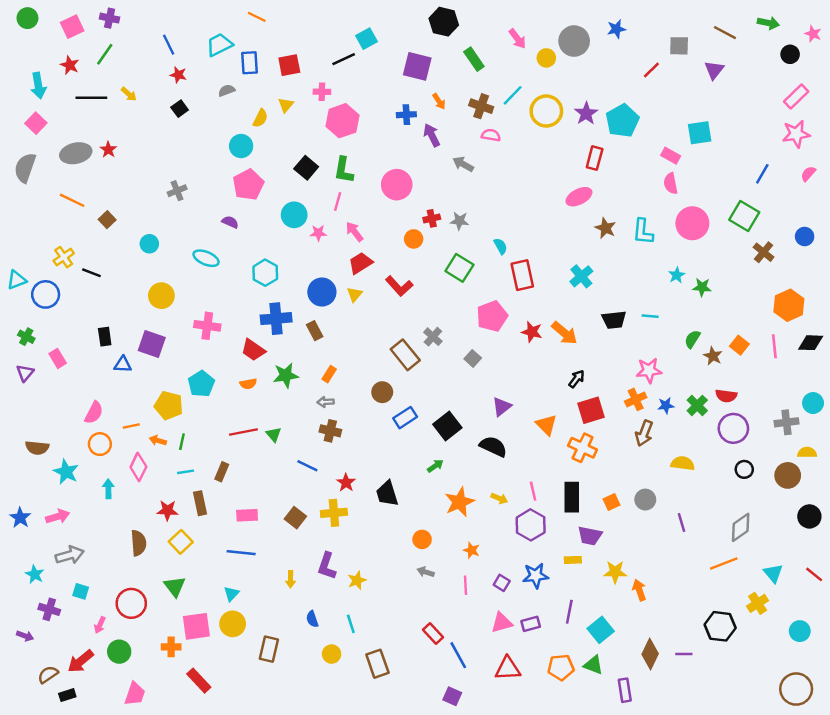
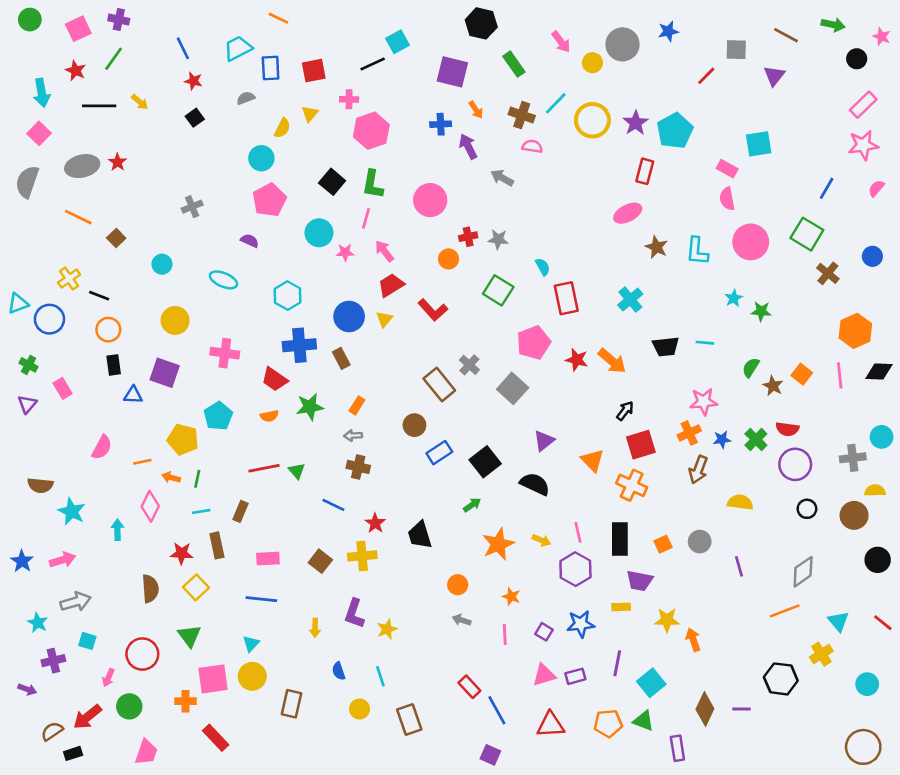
gray square: (473, 358) -> (513, 388), size x1.6
orange circle: (100, 444) -> (108, 330), moved
purple cross: (49, 609) -> (53, 661), turned -30

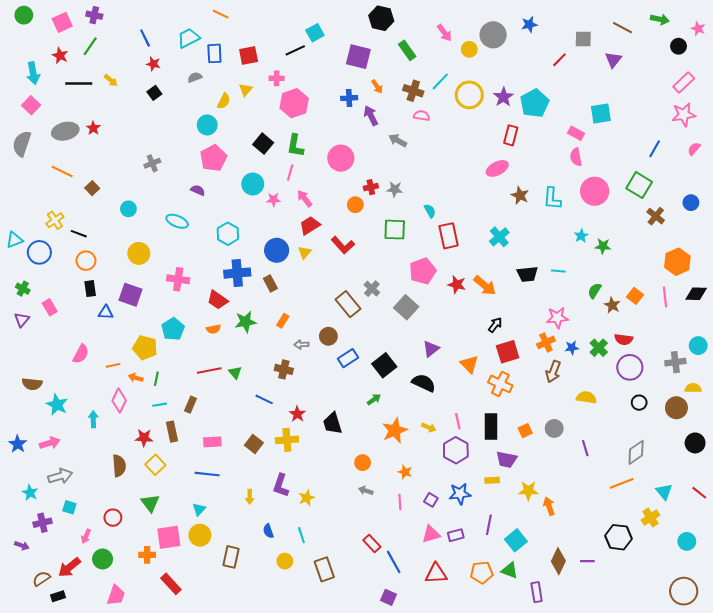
green square: (498, 290) -> (395, 230), turned -30
gray arrow: (353, 436) -> (301, 345), moved
red circle: (142, 654) -> (113, 518), size x0.7

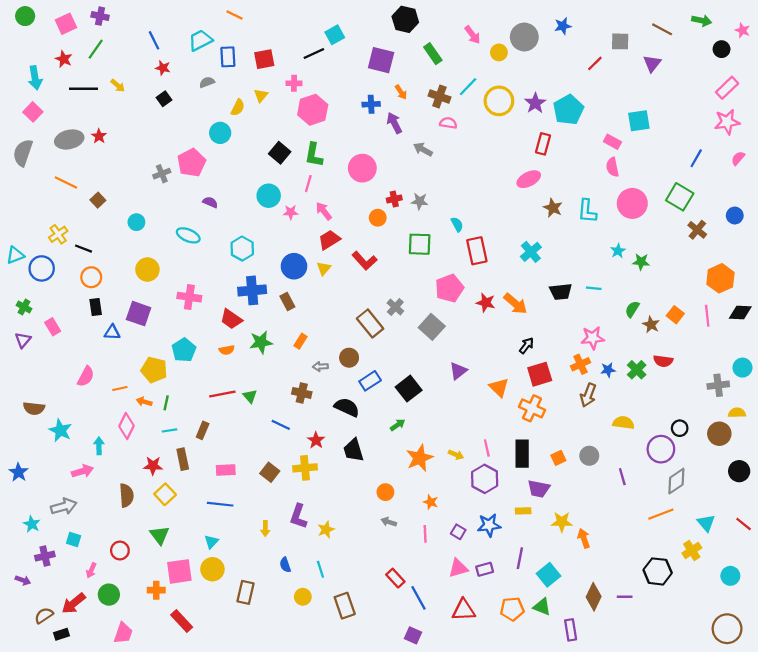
pink pentagon: (213, 158) -> (192, 163), moved
purple circle: (630, 367) -> (661, 449), moved
black semicircle: (424, 383) -> (347, 407), moved
pink arrow: (50, 443) -> (82, 471), moved

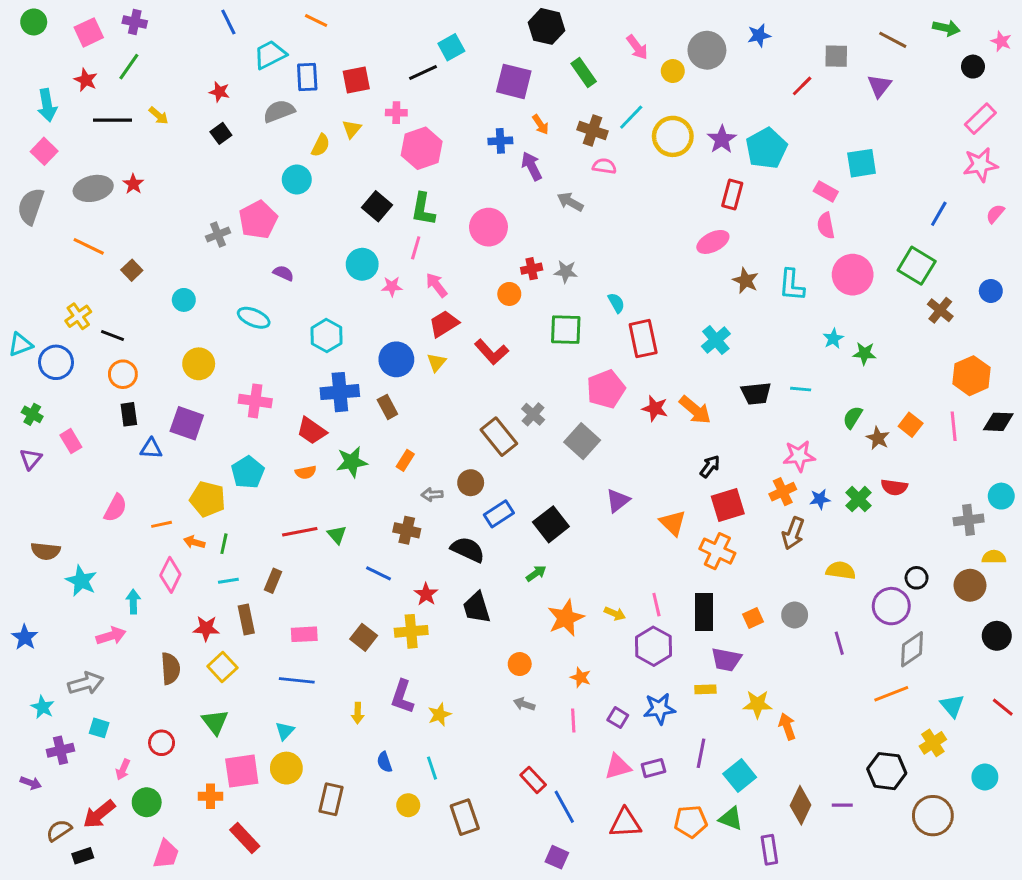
blue line: (154, 40) -> (228, 22), moved
gray semicircle: (207, 82) -> (279, 111), size x1.5
brown circle: (727, 629) -> (933, 816), moved

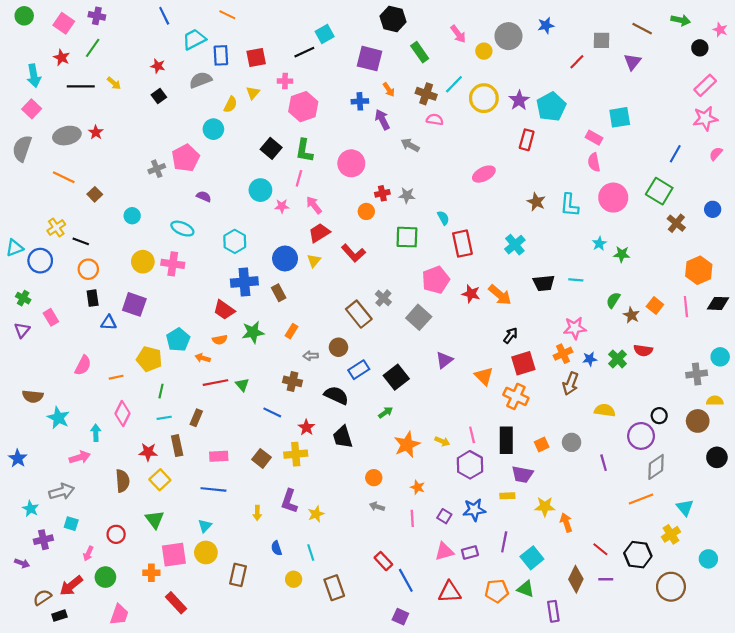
pink square: (89, 32) -> (64, 23), turned -30
pink ellipse: (713, 242) -> (484, 174), moved
pink cross: (255, 401) -> (173, 264), moved
orange arrow: (194, 542) -> (203, 358), moved
red line: (1003, 707) -> (600, 549), moved

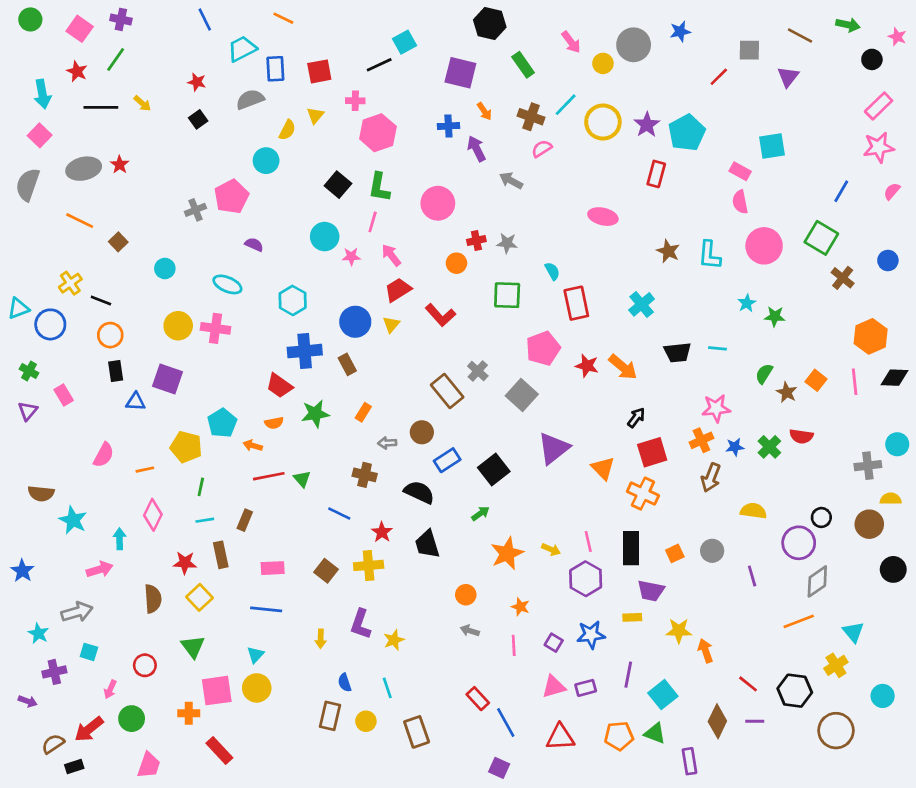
pink semicircle: (435, 120) -> (542, 149), turned -42
pink ellipse: (484, 174) -> (603, 217), turned 40
purple triangle: (444, 360) -> (554, 448), size x1.5
brown rectangle: (238, 575) -> (330, 716), moved

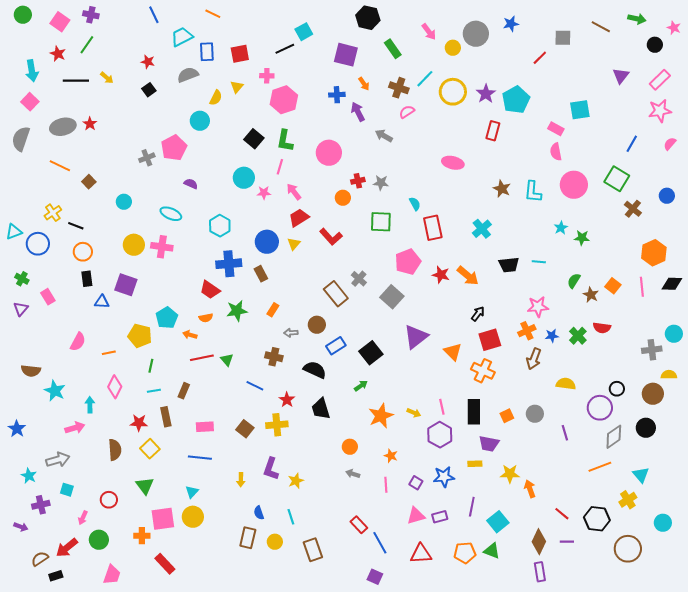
purple triangle: (788, 77) -> (621, 76), moved
black circle: (893, 569) -> (646, 428), moved
purple rectangle: (689, 761) -> (540, 572), moved

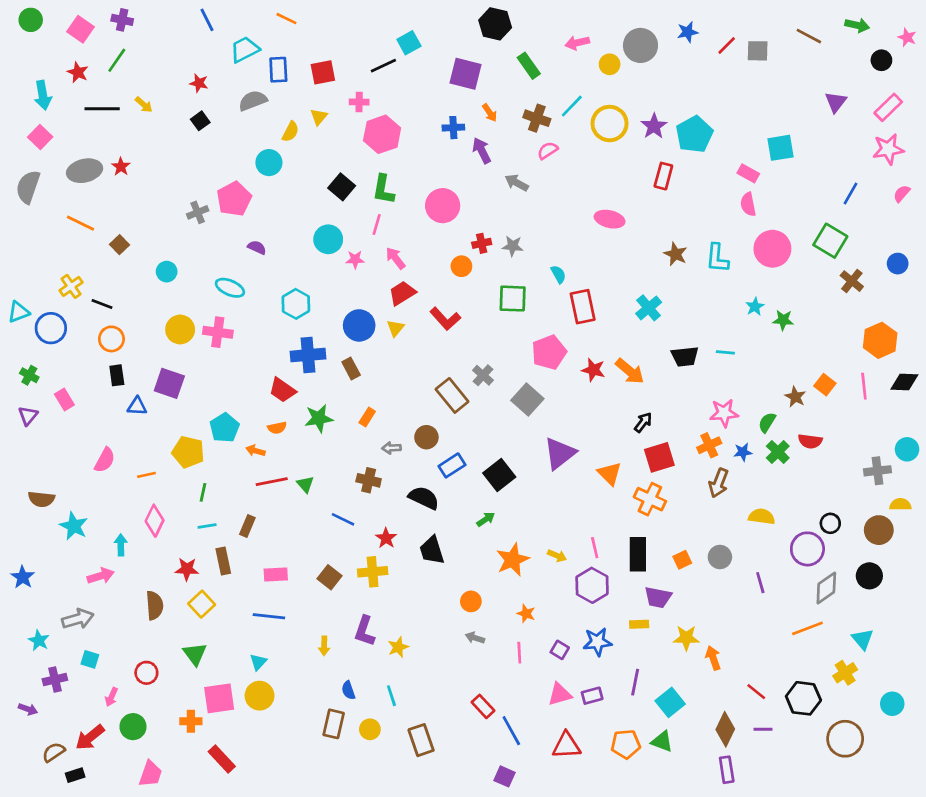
pink arrow: (429, 32) -> (577, 43), turned 114
red line: (540, 58) -> (727, 45), moved
green semicircle: (574, 281) -> (767, 422), moved

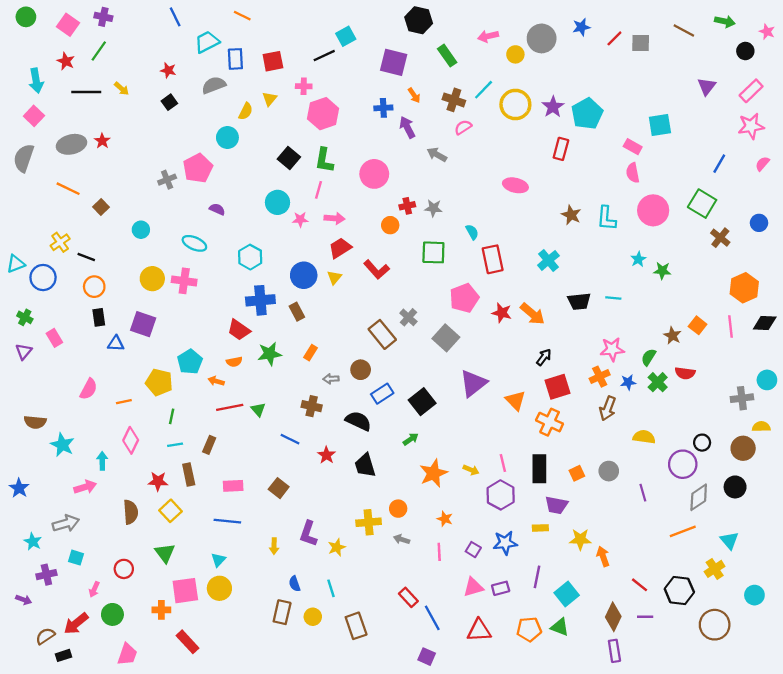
pink arrow: (395, 258) -> (334, 218), turned 132
yellow cross: (373, 572) -> (369, 522), moved

